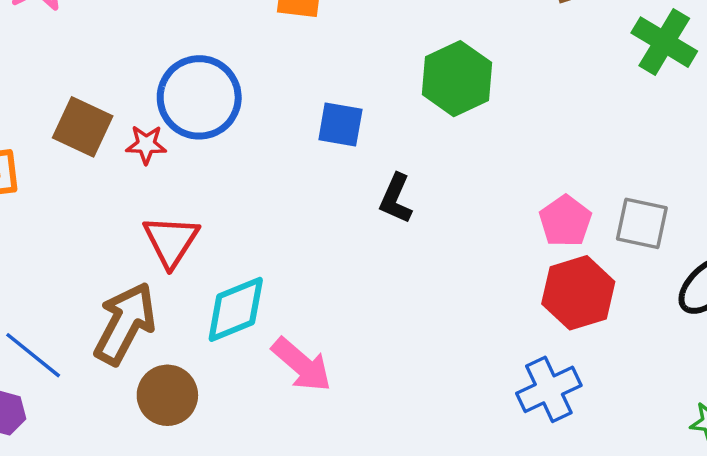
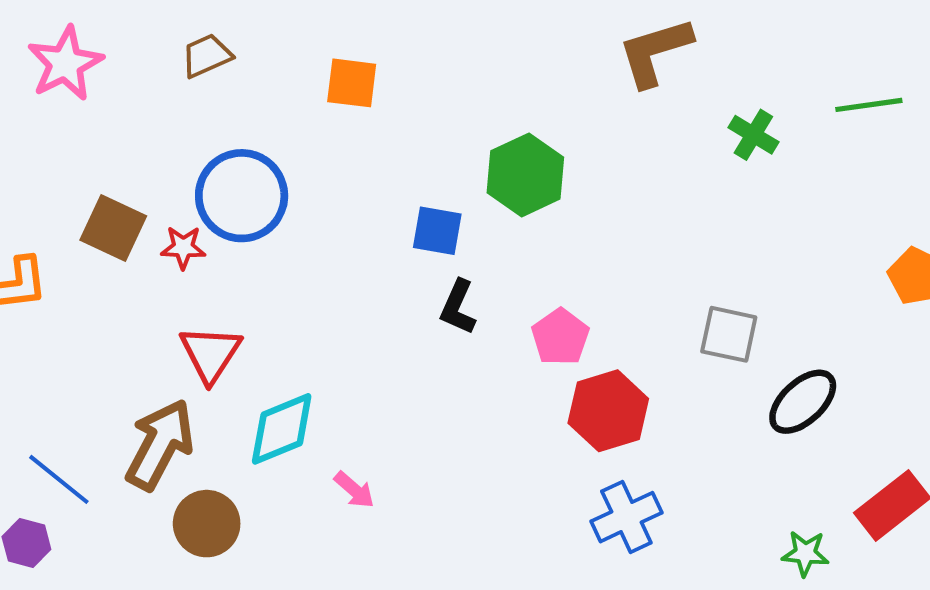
green cross: (664, 42) -> (753, 135), size x0.7
blue square: (340, 124) -> (437, 231), moved
pink pentagon: (565, 221) -> (560, 337), moved
red hexagon: (578, 293) -> (608, 411), moved
pink arrow: (302, 365) -> (354, 490), size x0.6

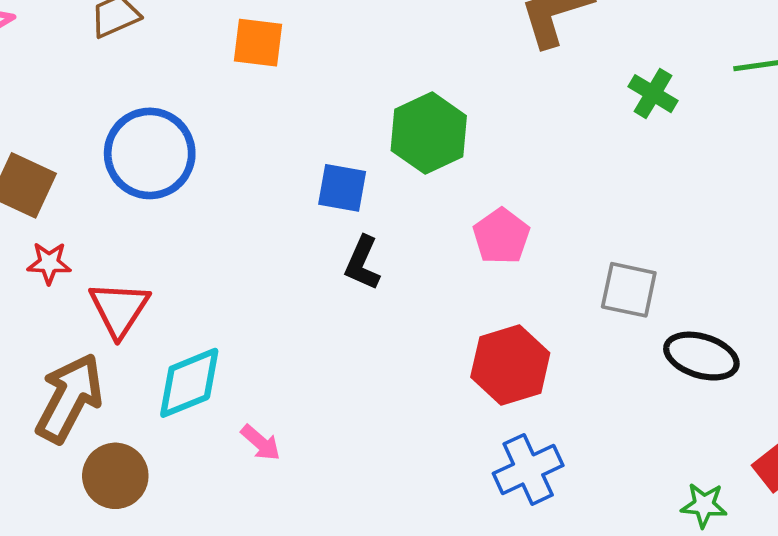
red star: (183, 248) -> (49, 263), moved
pink pentagon: (560, 337) -> (501, 236), moved
black ellipse: (803, 402) -> (701, 356), turned 60

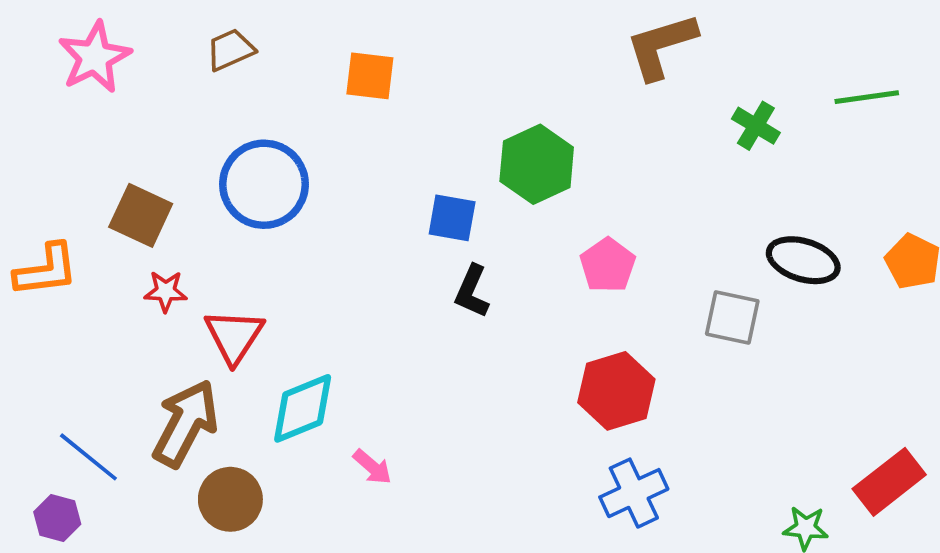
black ellipse: (701, 356) -> (803, 260), moved

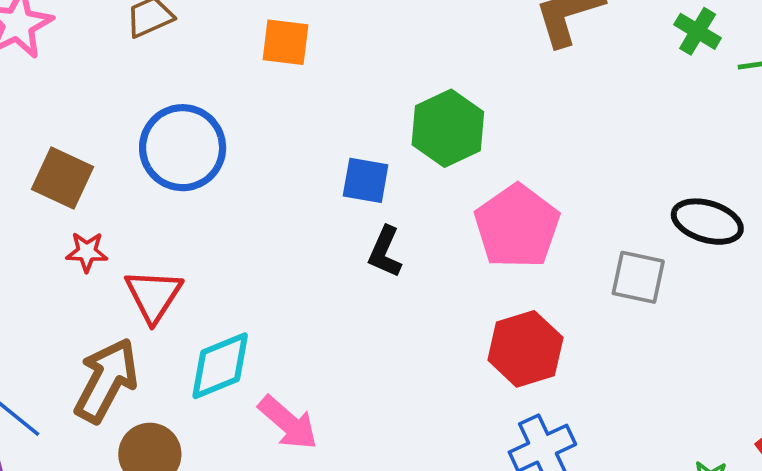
green cross: (756, 126) -> (698, 31), moved
pink pentagon: (608, 265) -> (517, 226), size x1.6
pink arrow: (372, 467) -> (288, 423), size x1.6

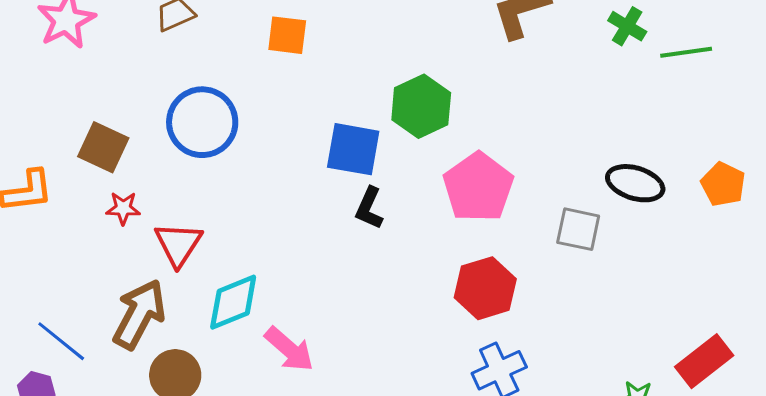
blue square: (366, 180) -> (353, 149), size x1.4

